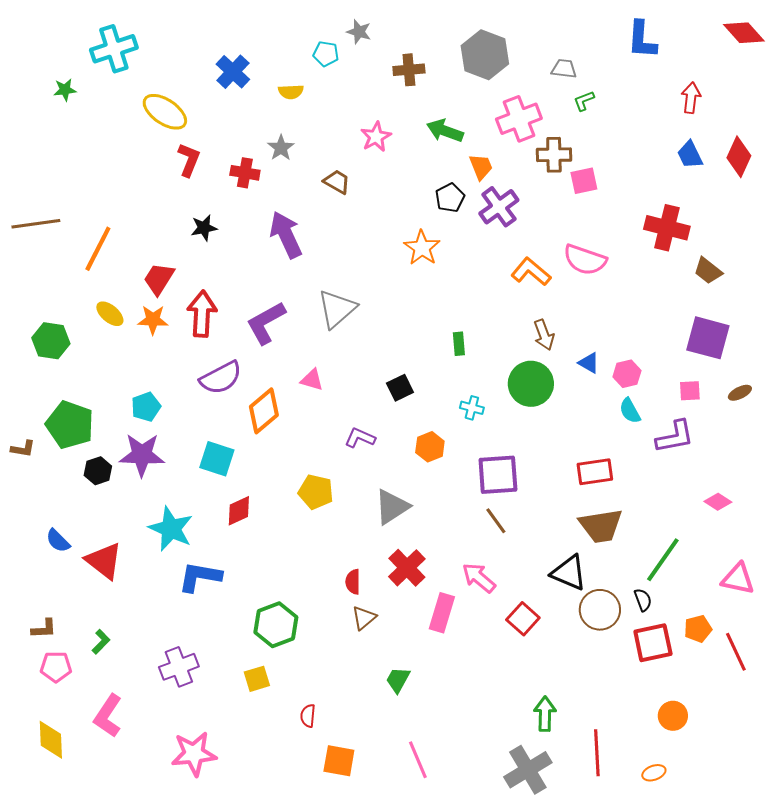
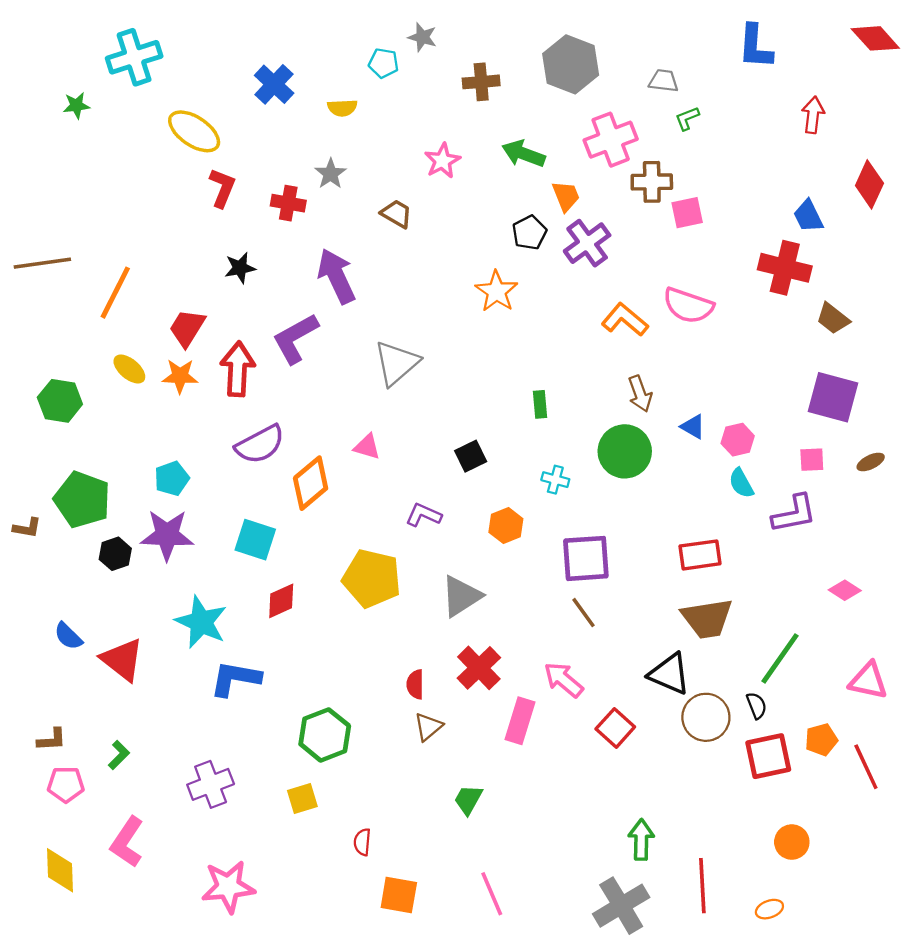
blue trapezoid: (690, 155) -> (808, 216), moved
purple L-shape: (266, 323) -> (295, 338), moved
yellow pentagon: (316, 492) -> (372, 578), size x1.4

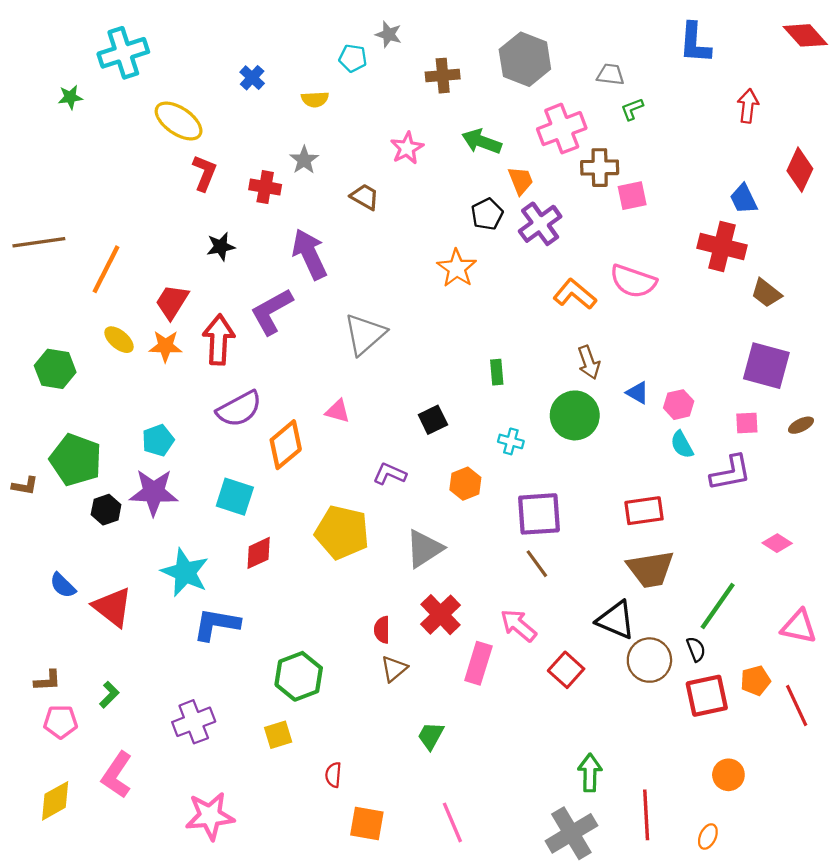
blue cross: (274, 84) -> (252, 78), size x0.7
yellow diamond: (60, 870) -> (55, 801), turned 63
orange ellipse: (769, 909) -> (708, 837), turned -45

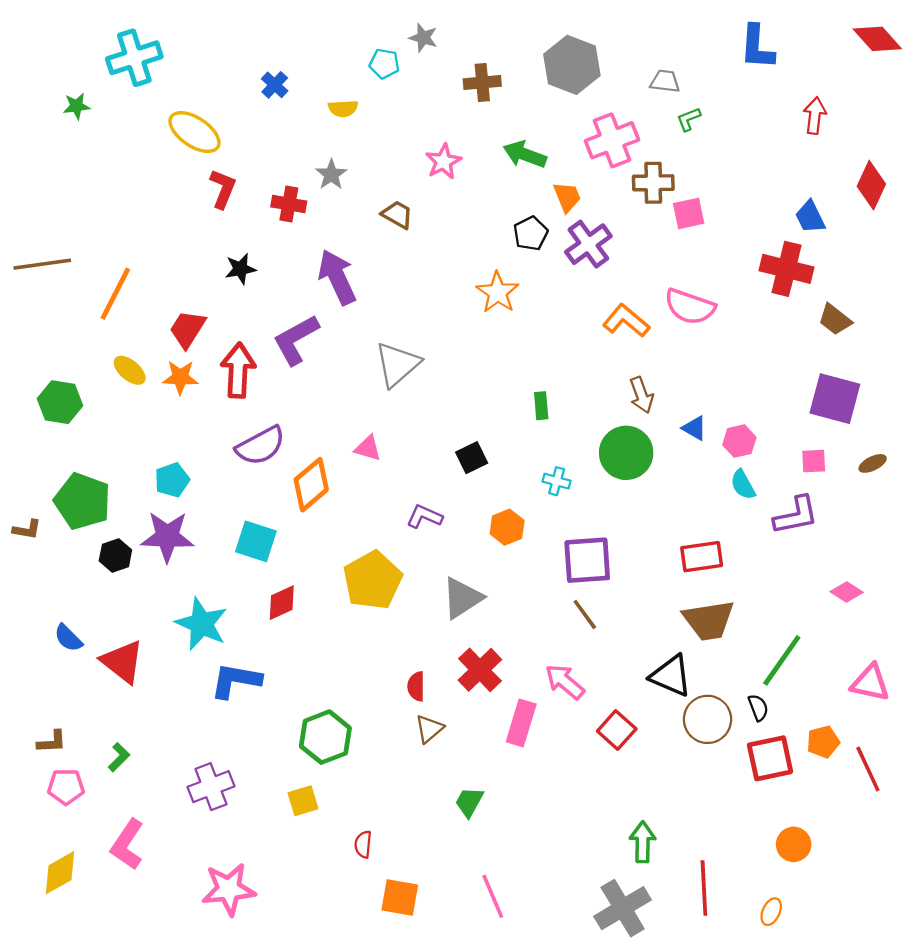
yellow pentagon: (342, 532) -> (373, 580), turned 30

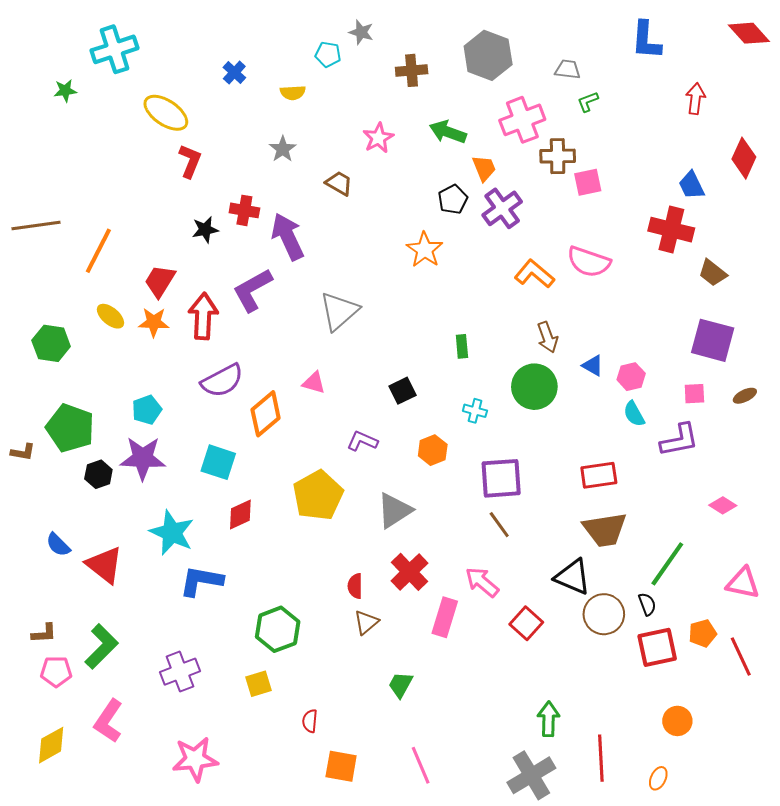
red cross: (289, 204) -> (244, 210), moved
green L-shape: (119, 757) -> (101, 646), size x1.8

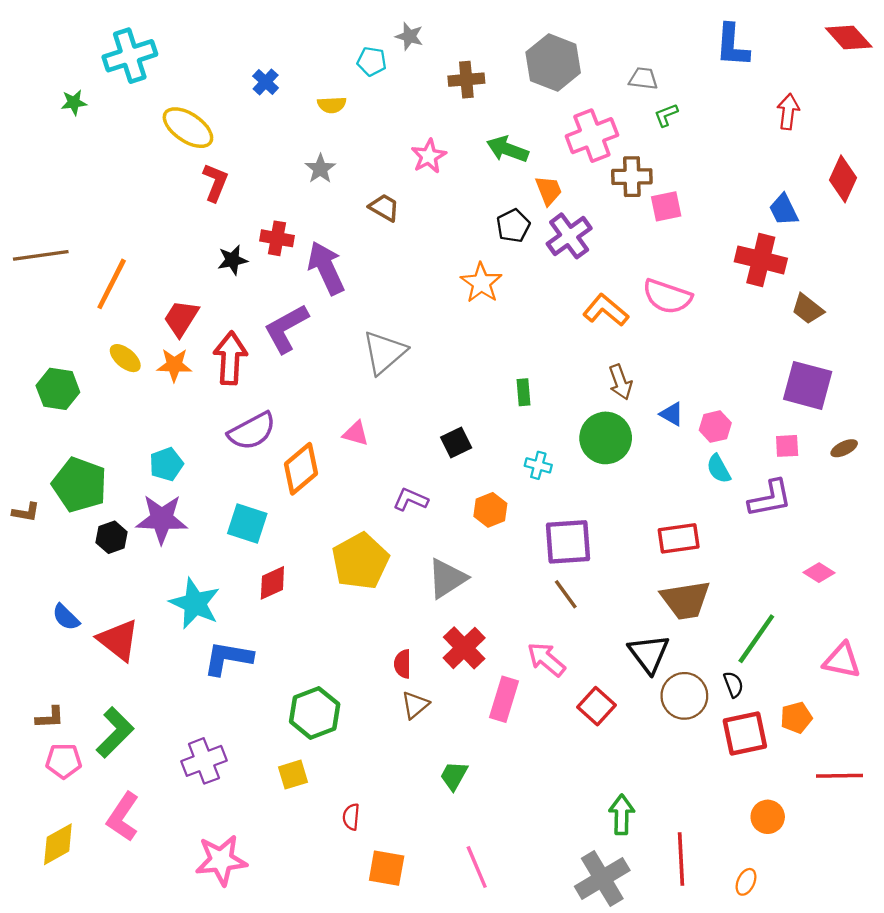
black triangle: (573, 577) -> (649, 654), turned 30
red line: (741, 656) -> (840, 776), moved, turned -66

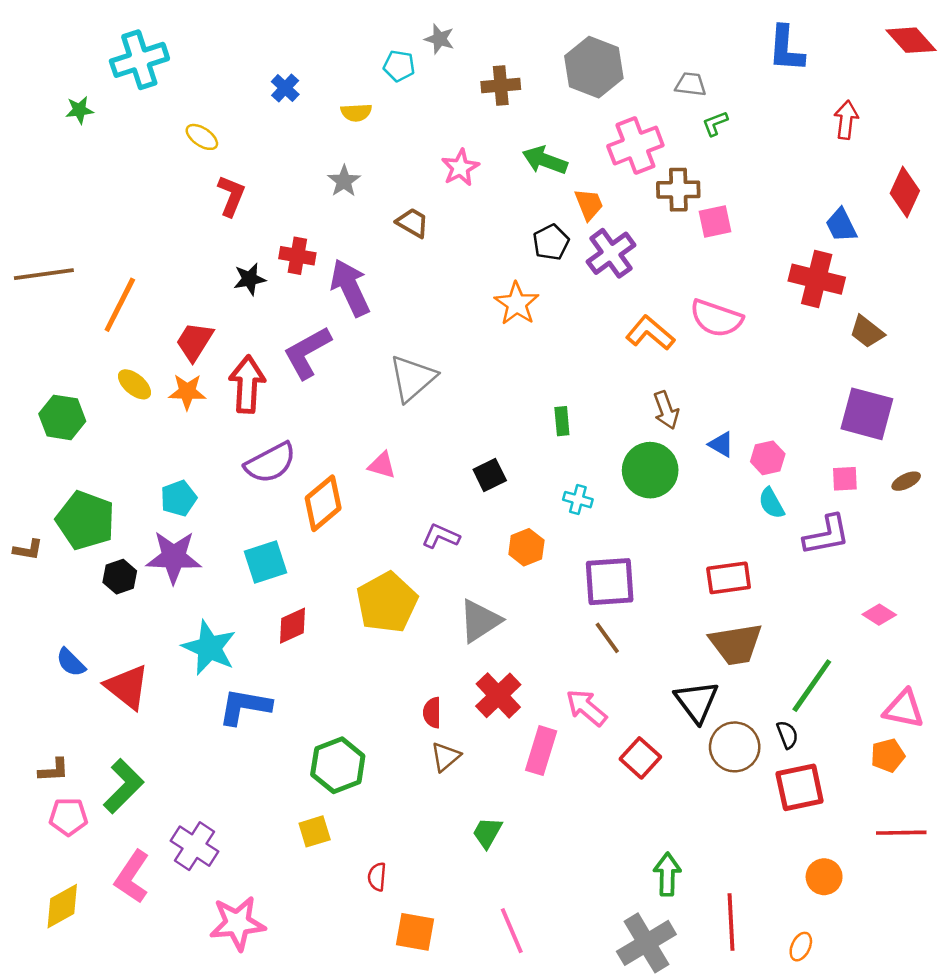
yellow ellipse: (188, 128) -> (202, 137), size x0.6
cyan square: (247, 524) -> (266, 562), turned -36
orange pentagon: (796, 718) -> (888, 755), moved
purple cross: (204, 761) -> (195, 846), moved, turned -36

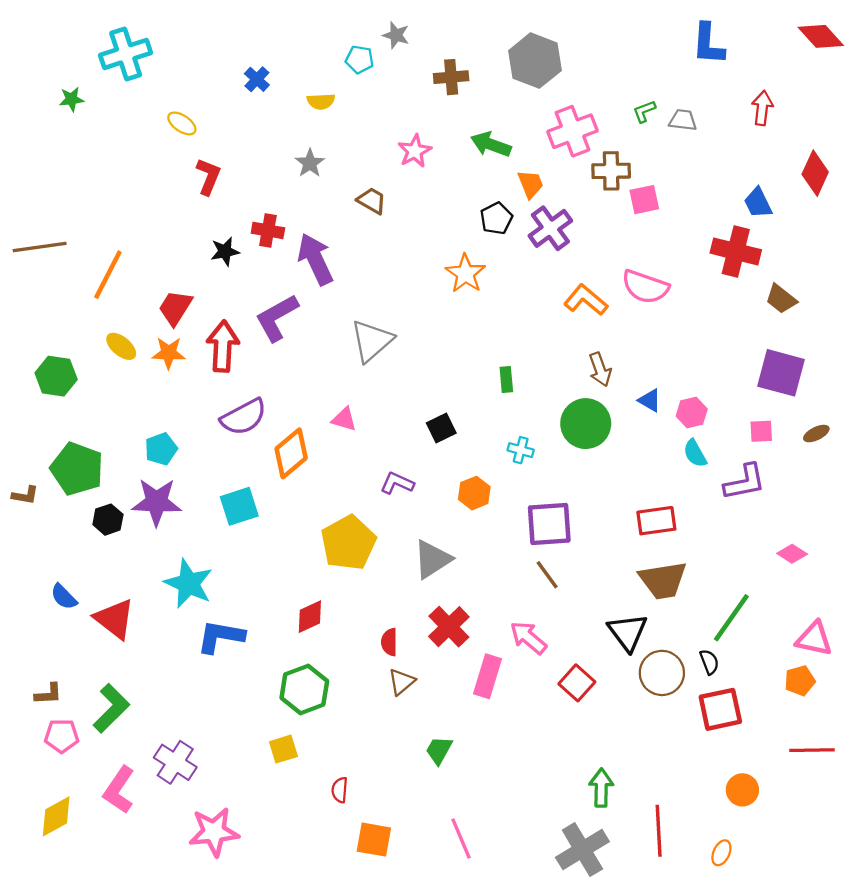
gray trapezoid: (691, 84) -> (683, 120), moved
red diamond: (292, 626) -> (310, 617), moved

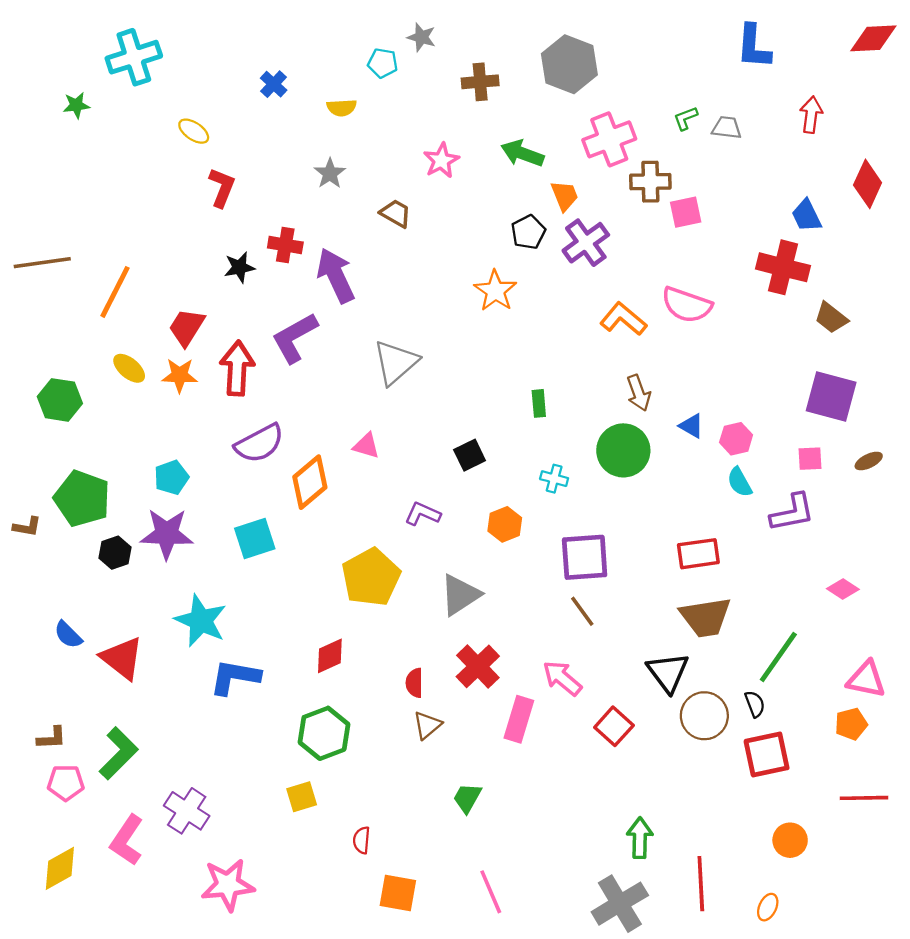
red diamond: (821, 36) -> (873, 38), turned -51

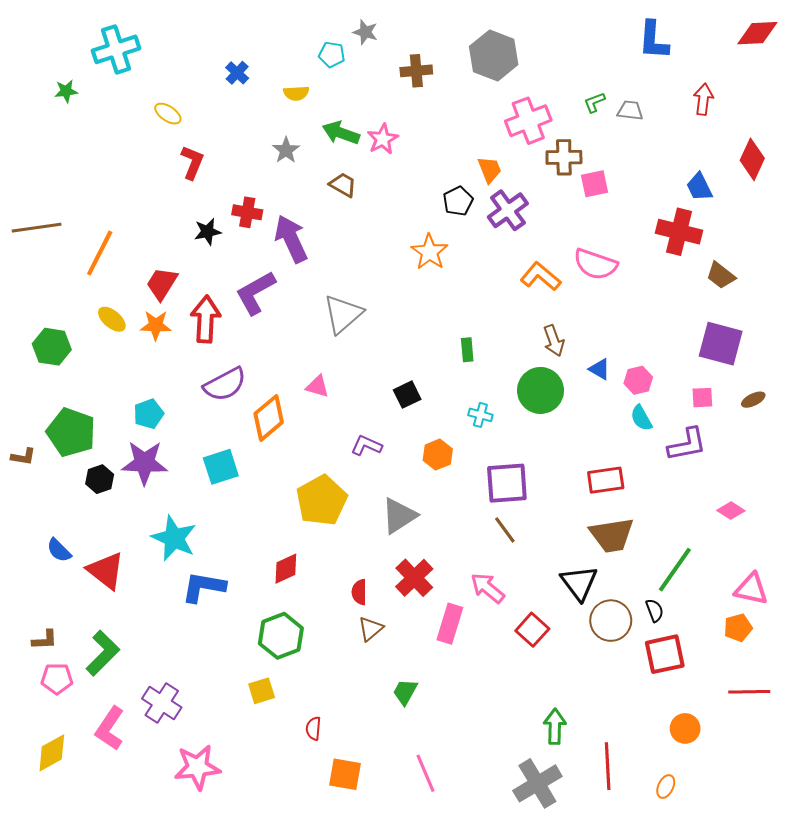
green arrow: (522, 153) -> (341, 133), moved

